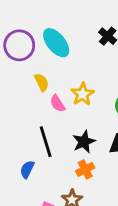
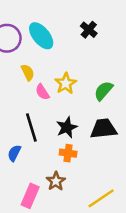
orange cross: (85, 169) -> (68, 153), turned 35

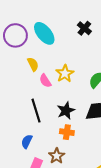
blue semicircle: (14, 153) -> (27, 141), moved

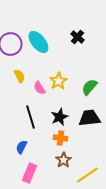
yellow semicircle: (33, 64) -> (19, 76), moved
brown star: (57, 156) -> (63, 160), moved

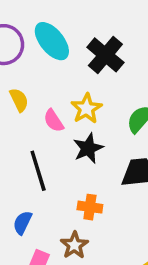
black cross: (77, 37) -> (105, 55), moved, size x1.5
black star: (59, 117) -> (88, 148), moved
brown star: (63, 160) -> (74, 245), moved

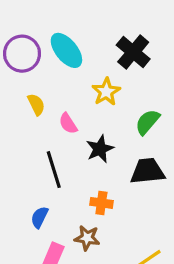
black cross: (105, 55) -> (133, 52), moved
yellow star: (86, 109) -> (106, 92), moved
brown star: (74, 245) -> (87, 238), turned -30

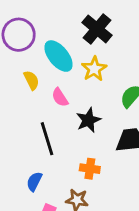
cyan ellipse: (66, 50) -> (58, 56), moved
black cross: (133, 52) -> (97, 29), moved

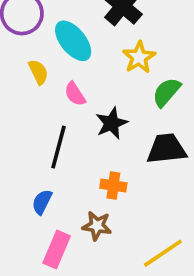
yellow star: (94, 69) -> (139, 57), moved
black line: (47, 139) -> (58, 147), turned 32

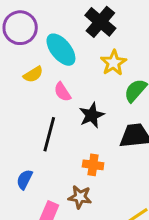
yellow semicircle: (38, 72) -> (33, 74), turned 84
blue semicircle: (42, 202) -> (24, 179), moved

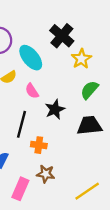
yellow star: (113, 63) -> (81, 59), moved
orange cross: (93, 165) -> (39, 145), moved

